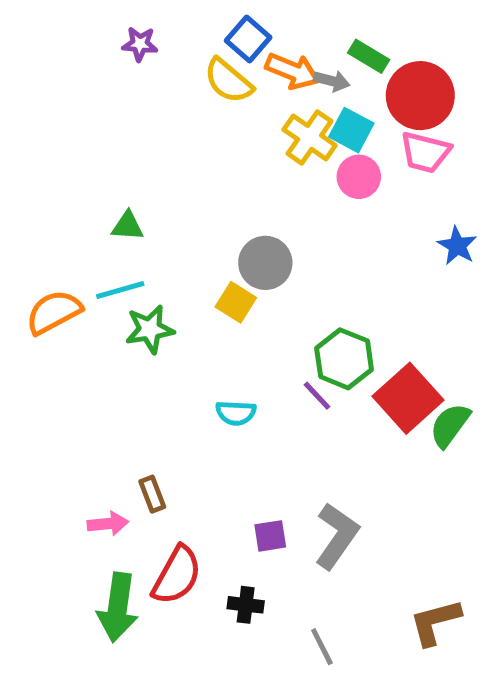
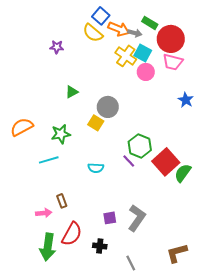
purple star: (140, 44) -> (57, 47), moved
green triangle: (128, 226) -> (72, 92), moved, turned -32
cyan line: (120, 290) -> (49, 160), moved

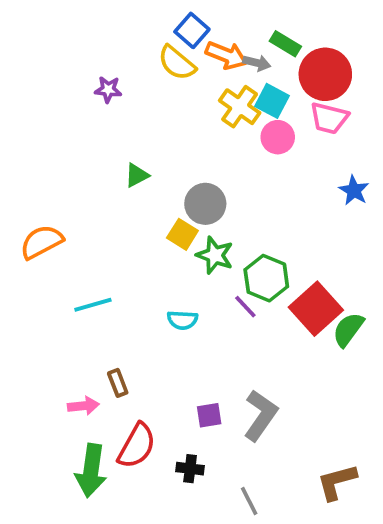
green star: (61, 134) -> (215, 255), moved, turned 30

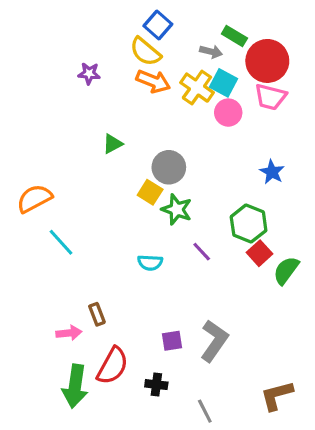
orange arrow: (226, 55) -> (153, 81), moved
blue star: (354, 190) -> (272, 172), moved
green hexagon: (266, 278) -> (249, 224), moved
cyan line: (93, 305) -> (61, 242), moved, turned 64
red square: (316, 309) -> (259, 253), size x0.6

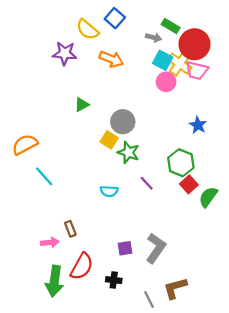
yellow semicircle: (145, 52) -> (87, 29), moved
purple star: (89, 73) -> (65, 53), size x1.5
yellow cross: (197, 88) -> (180, 64), moved
brown L-shape: (277, 395) -> (175, 288), moved

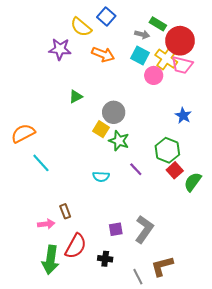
cyan square: (163, 60) -> (140, 55), moved

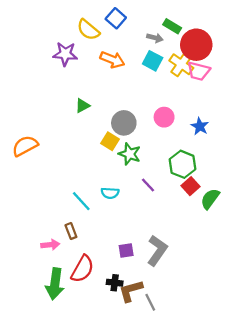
pink circle: (154, 75) -> (164, 117), moved
cyan line: (41, 163) -> (81, 201), moved
brown L-shape: (162, 266) -> (131, 291), moved

